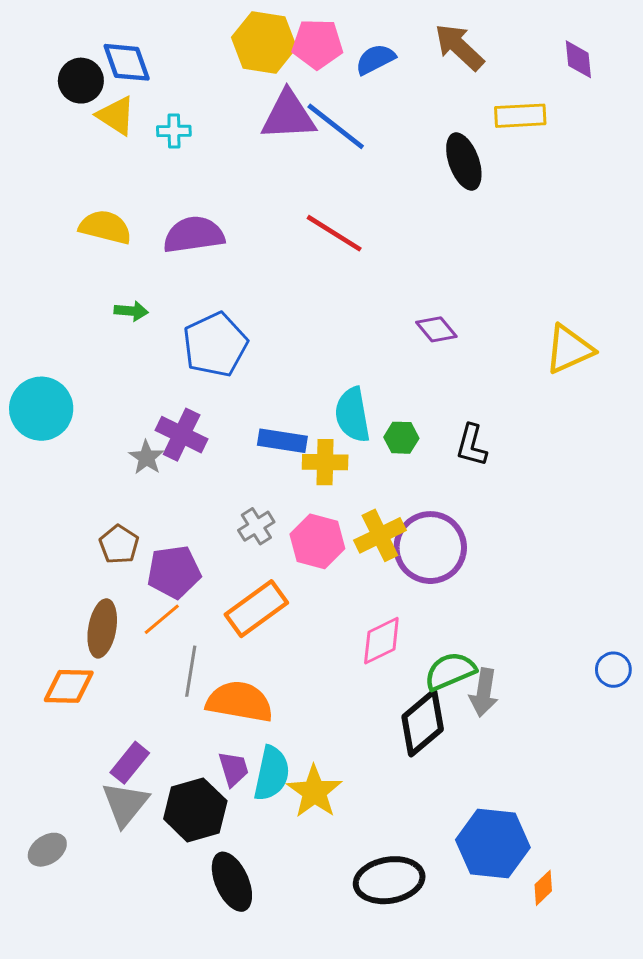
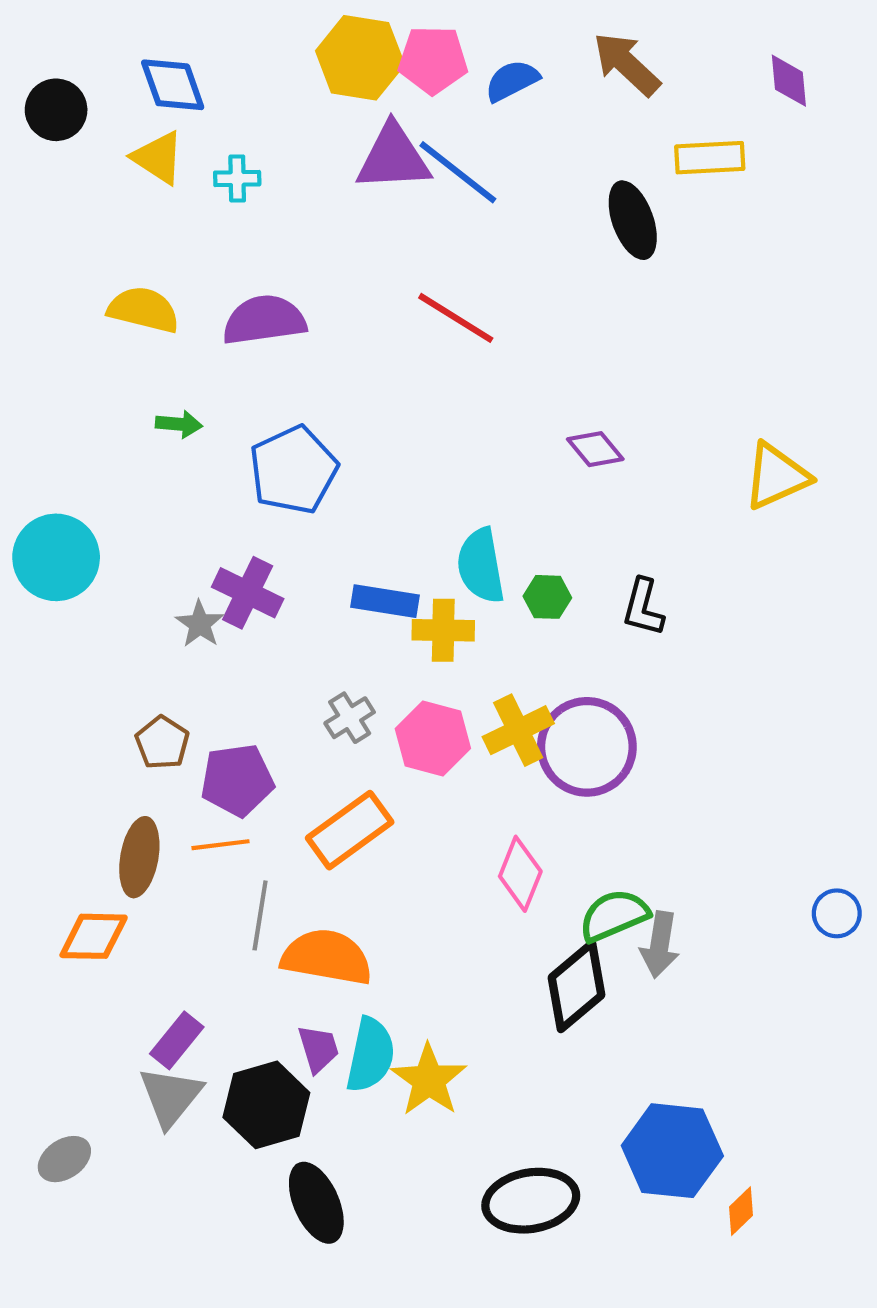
black circle: (81, 81) -> (56, 110), moved
orange line: (162, 619) -> (221, 845), turned 33
pink diamond: (381, 641) -> (520, 874), turned -42

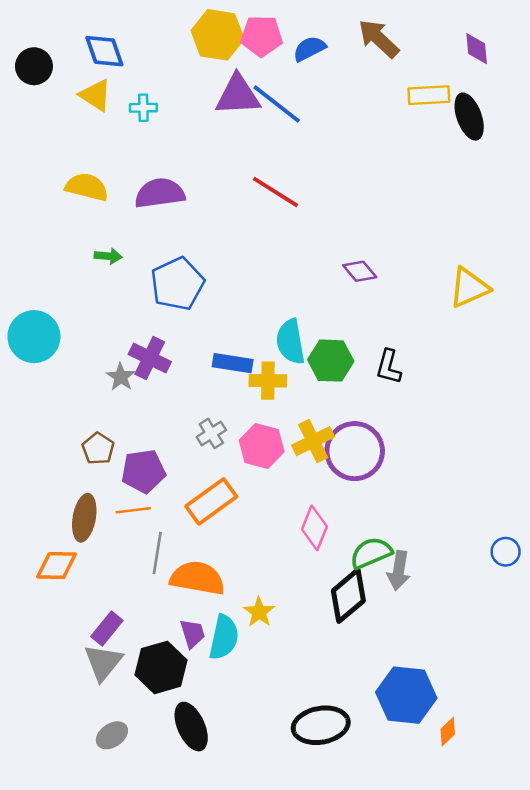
black ellipse: (633, 220) -> (469, 117), moved
green hexagon: (547, 597) -> (331, 361), size x1.6
yellow star: (429, 1080) -> (259, 612), moved, size x0.7
gray ellipse: (64, 1159) -> (112, 735), moved

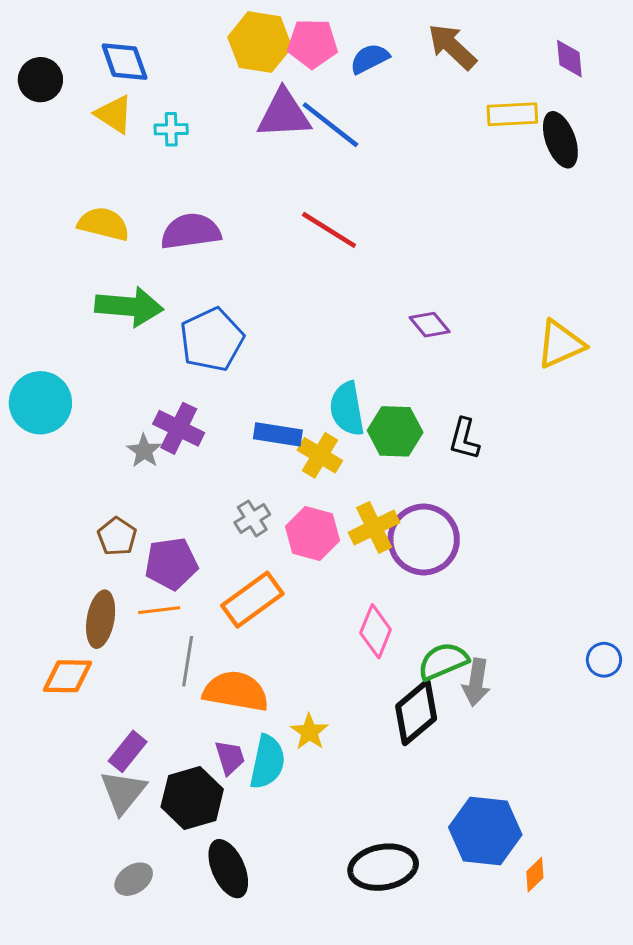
green arrow: (108, 256) -> (129, 307), size x2.0
yellow cross: (268, 381) -> (320, 455), turned 30

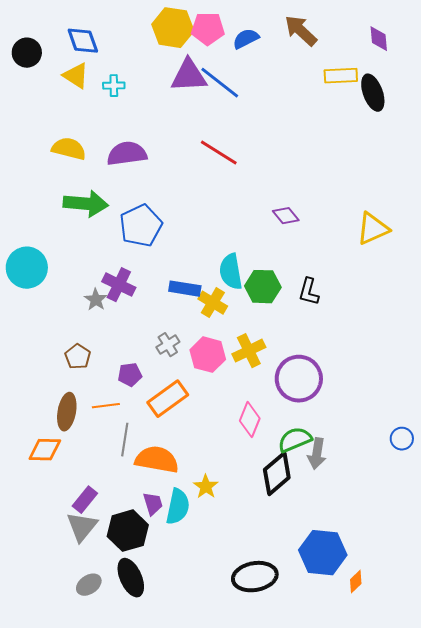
purple circle: (424, 540) -> (299, 379), moved
purple pentagon: (171, 564) -> (130, 375), moved, size x0.7
black ellipse: (228, 869) -> (131, 578), moved

